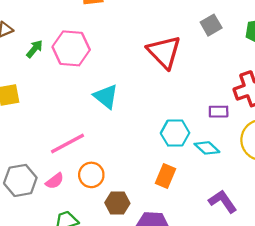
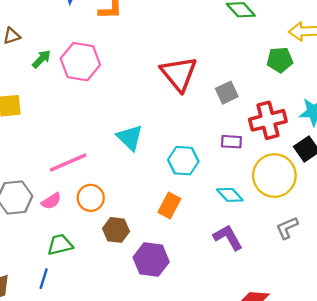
gray square: (211, 25) -> (227, 93), moved
cyan triangle: (106, 96) -> (130, 138), moved
cyan diamond: (207, 148) -> (230, 195), moved

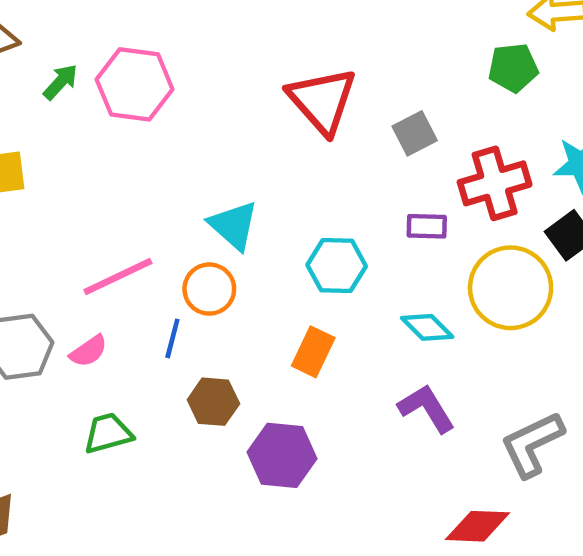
orange circle: (91, 198) -> (209, 289), moved
gray L-shape: (287, 228) -> (532, 444), moved, size x1.5
blue line: (44, 279) -> (172, 338), moved

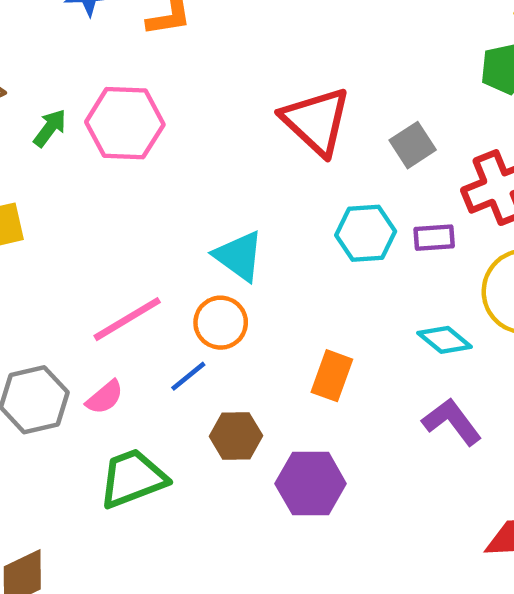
cyan hexagon: (337, 266) -> (366, 233), moved
blue line: (172, 338) -> (188, 376), turned 42
green trapezoid: (108, 433) -> (133, 478), size x1.4

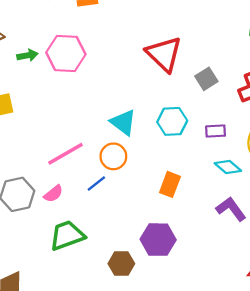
green arrow: (50, 128) -> (27, 55), turned 42
gray square: (413, 145) -> (206, 79), moved
cyan hexagon: (366, 233) -> (172, 121), moved
purple rectangle: (434, 238) -> (216, 131), moved
brown hexagon: (236, 436) -> (121, 264), moved

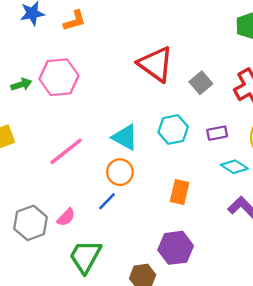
pink line: (66, 154) -> (66, 151), moved
green trapezoid: (67, 235) -> (85, 256), turned -33

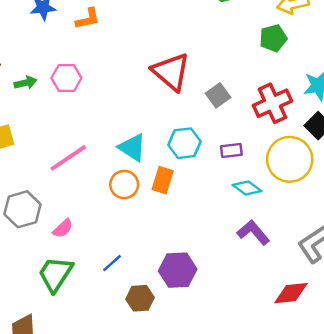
pink hexagon: (59, 77) -> (66, 78), size x0.7
orange rectangle: (180, 192) -> (163, 180), moved
blue line: (107, 201) -> (112, 263), moved
gray hexagon: (31, 223) -> (22, 209), moved
green trapezoid: (85, 256) -> (55, 274), moved

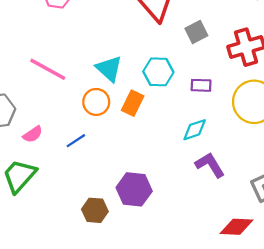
pink line: (68, 158) -> (48, 69), turned 54
cyan diamond: (247, 188) -> (195, 130), moved, turned -64
blue line: (112, 263) -> (76, 141), moved

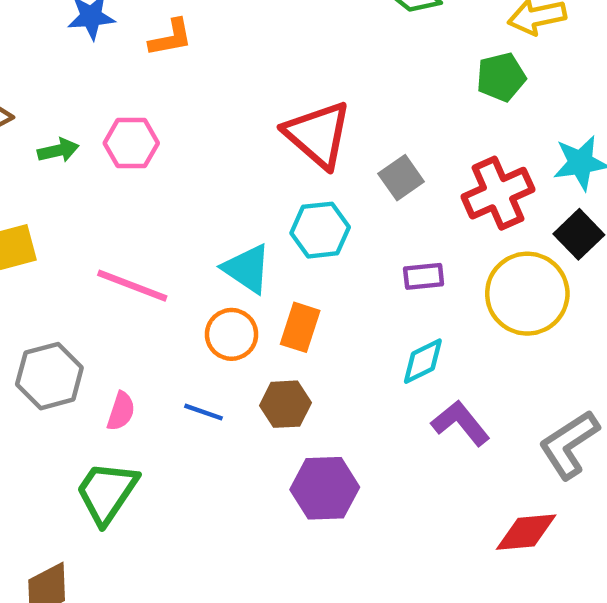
cyan hexagon: (158, 72) -> (320, 230), moved
pink semicircle: (33, 134) -> (121, 411), turned -30
blue line: (76, 141) -> (204, 412), turned 60
brown hexagon: (95, 210) -> (285, 404), moved

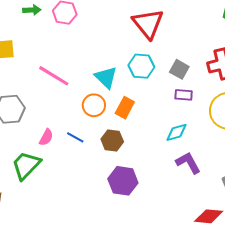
gray square: (401, 178) -> (179, 69), moved, turned -36
pink semicircle: (121, 411) -> (46, 137), moved

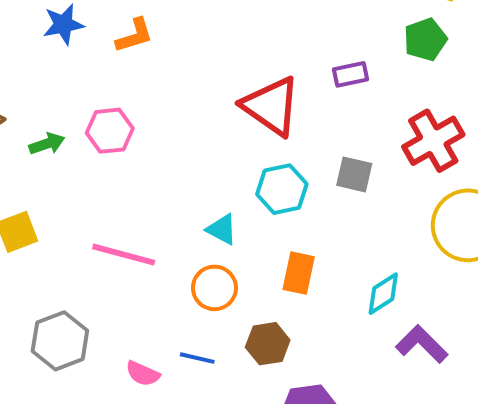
cyan triangle: (106, 77) -> (222, 229), size x0.7
purple rectangle: (184, 95) -> (350, 74), moved
orange rectangle: (125, 108) -> (299, 273), moved
pink semicircle: (46, 137) -> (143, 374), turned 102

